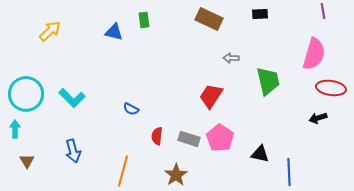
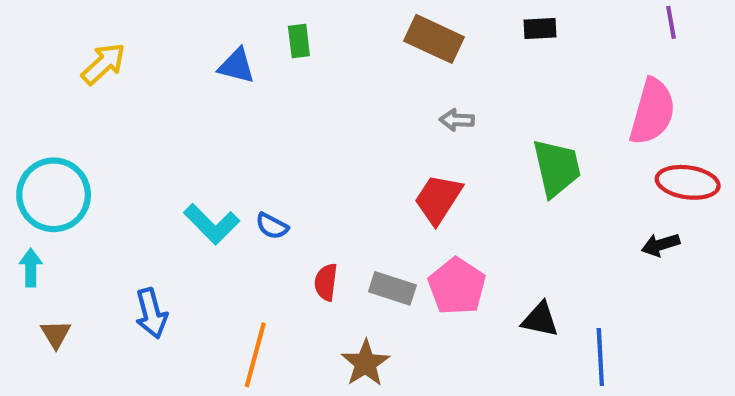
gray arrow: (231, 58) -> (457, 120), moved
cyan L-shape: (72, 98) -> (212, 224), moved

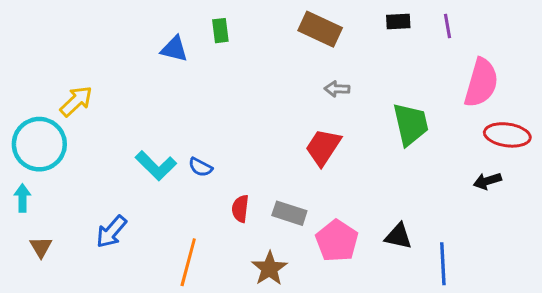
purple line: (671, 22) -> (447, 26), moved
yellow arrow: (103, 64) -> (76, 101), moved
pink pentagon: (457, 286) -> (337, 241), moved
blue arrow: (151, 313) -> (111, 232), turned 56

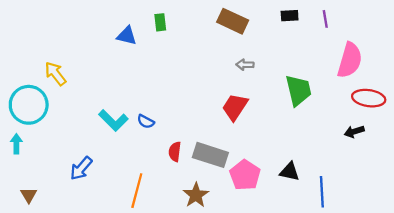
yellow arrow: (76, 101) -> (55, 74), turned -85
gray rectangle: (289, 213) -> (210, 155), size x1.4
brown triangle: (41, 247) -> (29, 195), moved

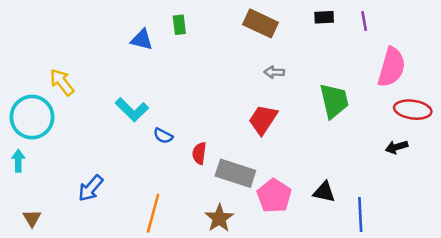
cyan L-shape: (113, 120) -> (132, 110), moved
red semicircle: (175, 152) -> (199, 153), moved

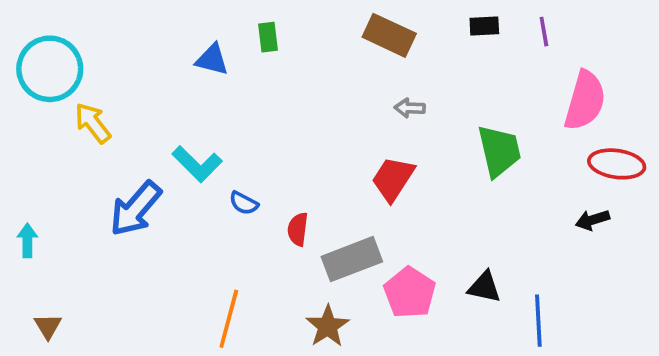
cyan circle: (32, 117) -> (50, 69), moved
gray rectangle: (235, 173) -> (352, 259), turned -39
blue arrow: (91, 188) -> (136, 209), moved, size x1.4

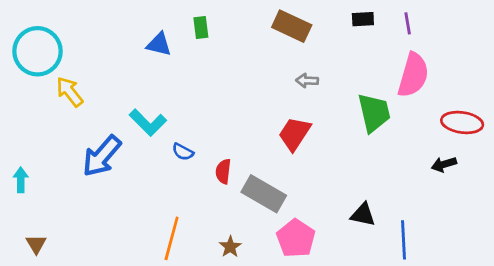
pink semicircle: (585, 101) -> (413, 75), moved
gray rectangle: (352, 259) -> (264, 194), turned 51
pink pentagon: (410, 293) -> (296, 238), moved
brown star: (328, 326) -> (230, 247), moved, size x0.7

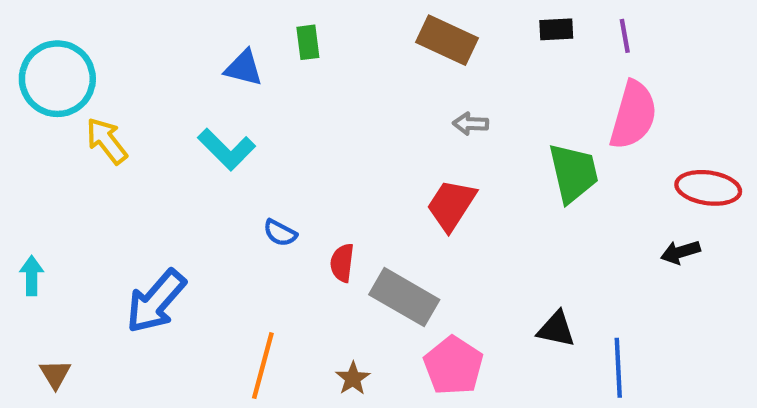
cyan L-shape: (148, 122) -> (226, 149), moved
blue arrow: (102, 156) -> (156, 301), moved

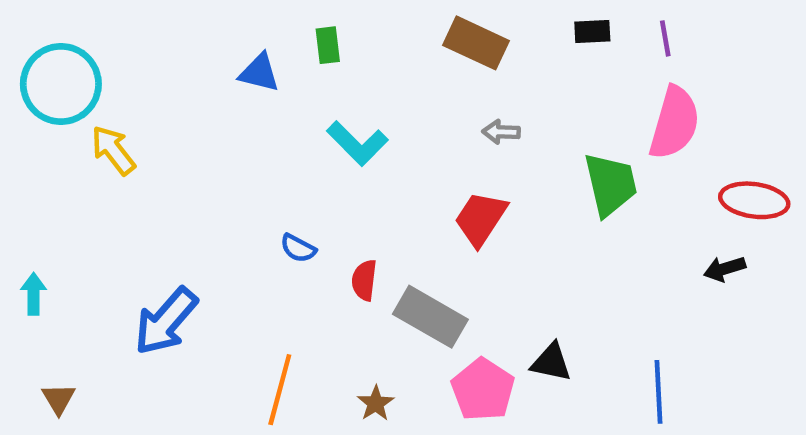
cyan L-shape: (226, 149) -> (357, 143), moved
black triangle: (556, 329) -> (551, 362), moved

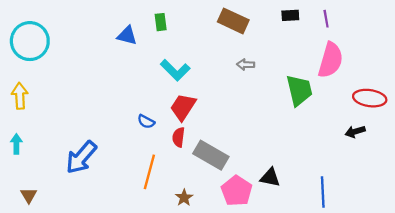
yellow arrow: (113, 150) -> (20, 96), moved, turned 35
red trapezoid: (481, 219) -> (183, 107), moved
orange line: (280, 390) -> (149, 172), moved

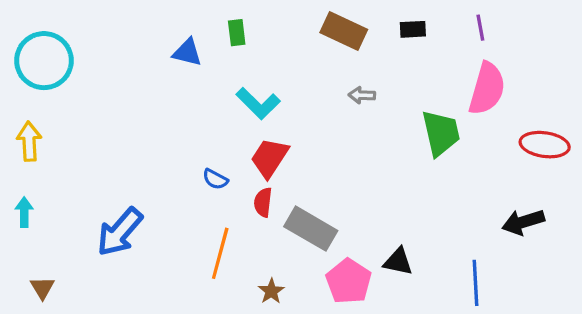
black rectangle: (290, 15) -> (413, 29), moved
black arrow: (355, 132) -> (523, 222), moved, size x1.4

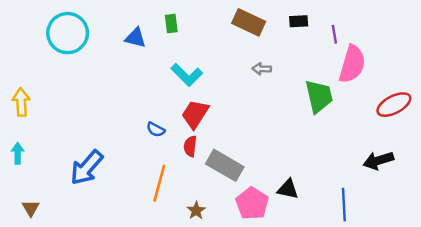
purple line: (480, 28) -> (334, 34), moved
cyan circle: (44, 61) -> (68, 33), moved
red ellipse: (545, 145) -> (394, 105), turned -36

